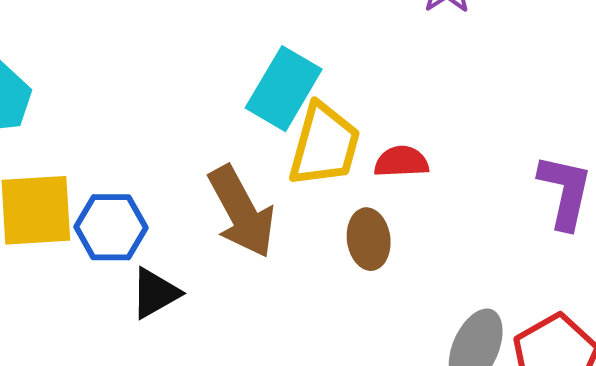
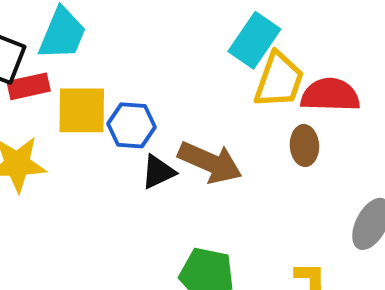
red semicircle: (401, 162) -> (330, 95), size x1.6
brown arrow: (242, 212) -> (210, 162), moved, turned -42

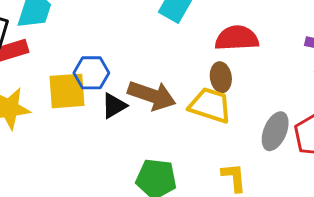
yellow trapezoid: (279, 80) -> (210, 105), moved, turned -87
yellow square: (82, 110) -> (67, 91), moved

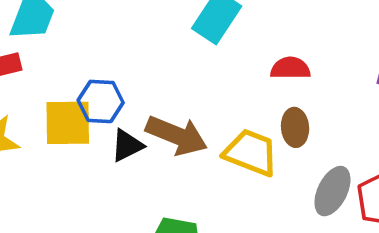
red semicircle: (237, 38) -> (290, 68), size x0.7
brown ellipse: (221, 77) -> (295, 127), moved

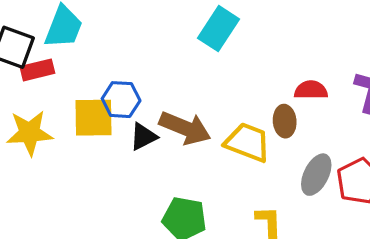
red semicircle: (290, 68) -> (311, 90), moved

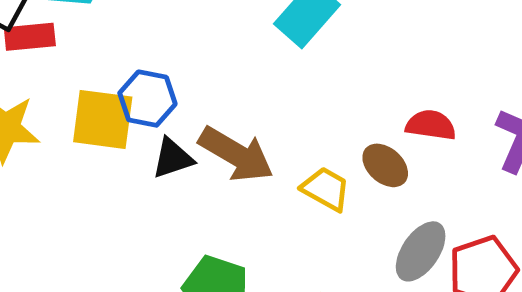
brown ellipse: (285, 121) -> (385, 165), turned -52
yellow trapezoid: (248, 142) -> (326, 189), size x0.7

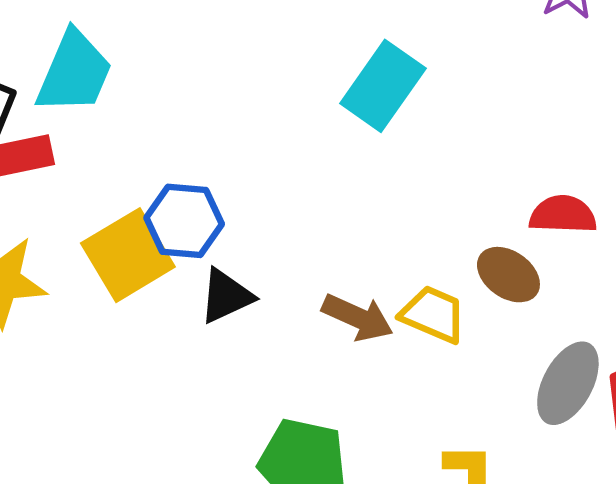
yellow square: (103, 119) -> (128, 255), turned -32
brown arrow: (236, 154) -> (358, 317), moved, size x0.7

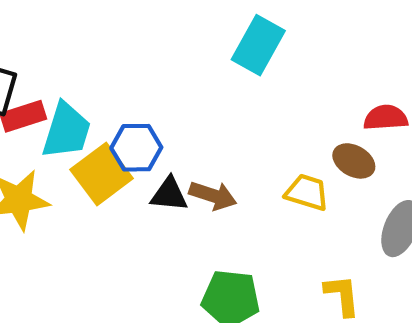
cyan trapezoid: (74, 72) -> (66, 131), moved
black triangle: (226, 296) -> (169, 194), turned 36
brown arrow: (358, 317) -> (213, 195), moved

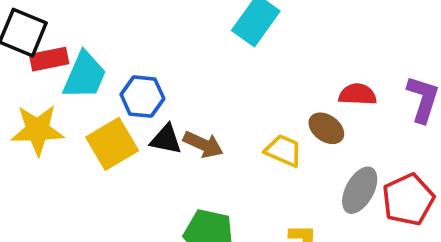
yellow square: (102, 174) -> (112, 144), moved

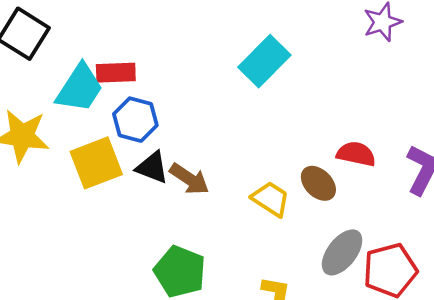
red rectangle: (49, 59) -> (116, 73), moved

